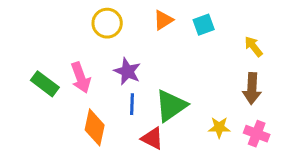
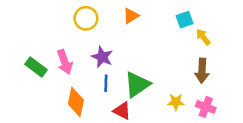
cyan square: (204, 25) -> (185, 20), moved

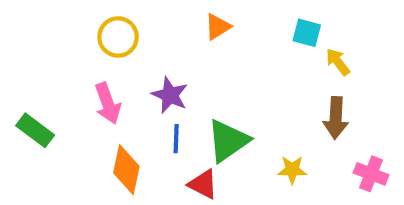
yellow circle: (86, 18) -> (118, 37), moved
cyan square: (185, 20) -> (307, 33), turned 35
green rectangle: (36, 67) -> (35, 130), moved
pink cross: (206, 107) -> (371, 174), moved

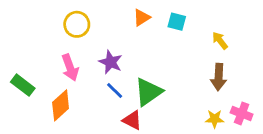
cyan square: (307, 33) -> (177, 22), moved
blue line: (176, 139) -> (115, 91), turned -48
orange diamond: (126, 170) -> (61, 105), moved, turned 36
yellow star: (292, 170) -> (215, 119), moved

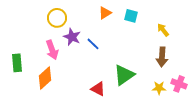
purple star: (111, 62) -> (72, 37), moved
green rectangle: (23, 85) -> (17, 63), turned 48
blue line: (115, 91) -> (93, 44), moved
green triangle: (148, 92) -> (124, 75), moved

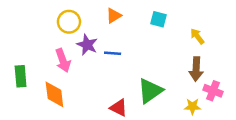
orange triangle: (105, 13) -> (114, 16), moved
blue line: (93, 44) -> (113, 53), turned -40
orange diamond: (45, 78) -> (54, 94), turned -55
pink cross: (179, 84) -> (213, 91), moved

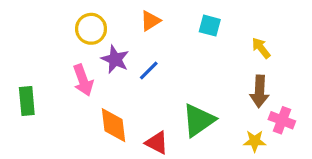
blue line: (113, 53) -> (149, 71), turned -49
orange diamond: (54, 94) -> (113, 125), moved

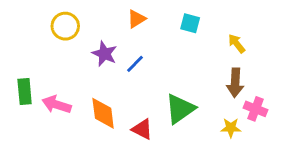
yellow circle: (91, 29) -> (65, 26), moved
pink arrow: (83, 80) -> (57, 105), moved, turned 128

